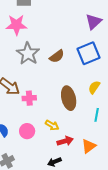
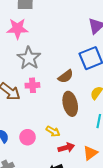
brown semicircle: (57, 56) -> (66, 76), moved
pink cross: (29, 98) -> (32, 85), moved

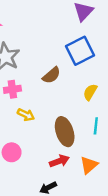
brown ellipse: (70, 104) -> (65, 132), moved
yellow arrow: (53, 131) -> (26, 115), moved

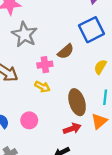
pink cross: (12, 89) -> (45, 65), moved
orange triangle: (89, 165) -> (99, 121), moved

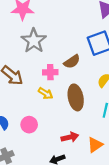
brown ellipse: (77, 102) -> (76, 97), moved
orange triangle: (99, 121) -> (95, 145), moved

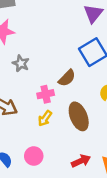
gray star: (34, 41) -> (21, 63), size x0.6
yellow arrow: (46, 93) -> (45, 118), turned 104

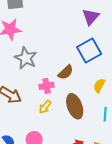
gray star: (21, 63) -> (26, 58), size x1.5

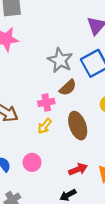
gray star: (26, 58) -> (60, 60), moved

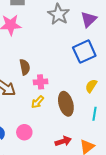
gray star: (60, 60) -> (59, 14), moved
brown semicircle: (68, 88) -> (25, 67), moved, turned -63

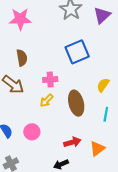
blue square: (84, 52) -> (77, 52), moved
brown semicircle: (25, 67) -> (22, 58), moved

